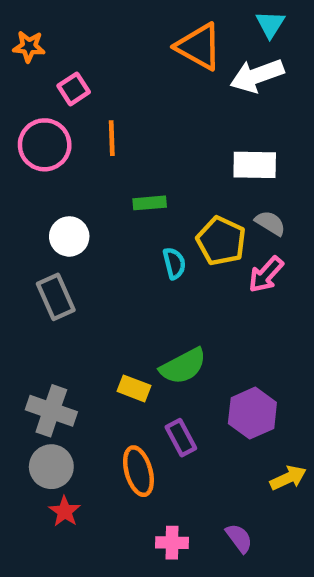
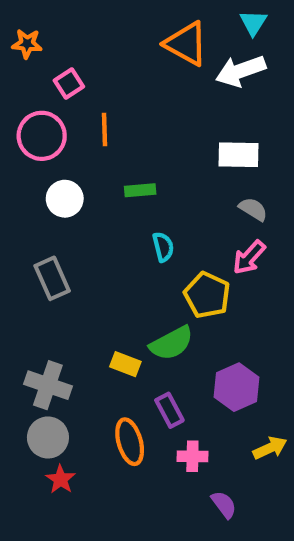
white circle: (69, 236) -> (65, 199), moved
yellow pentagon: (221, 241) -> (207, 295), moved
pink cross: (172, 543) -> (192, 456), moved

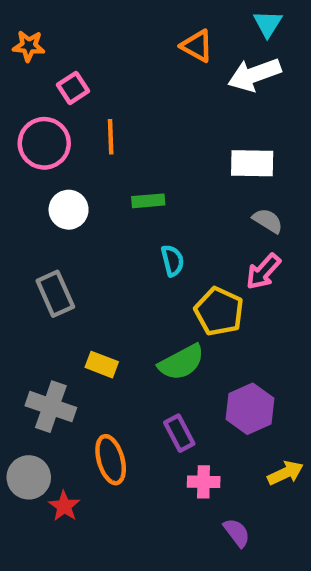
orange triangle: (186, 44) -> (197, 46), size x0.7
yellow rectangle: (125, 364) -> (102, 365), moved
gray circle: (48, 437) -> (29, 477), moved
orange ellipse: (130, 442) -> (111, 460), moved

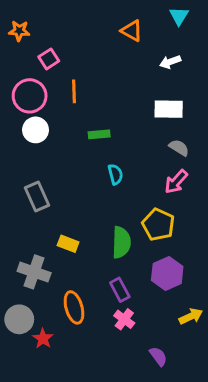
white arrow: (254, 75) -> (170, 62), moved, size x0.6
white circle: (69, 210) -> (36, 130), moved
yellow pentagon: (219, 311) -> (158, 225), moved
green semicircle: (181, 362) -> (121, 242), turned -60
pink cross: (204, 482) -> (124, 319), moved, turned 36

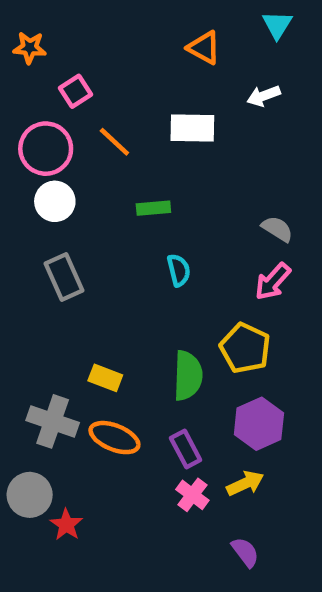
orange line: (74, 91) -> (114, 142), turned -45
white rectangle: (169, 109) -> (192, 128), moved
gray rectangle: (37, 197) -> (64, 277), moved
orange ellipse: (74, 307) -> (114, 438), moved, turned -52
yellow arrow: (191, 316) -> (245, 483), moved

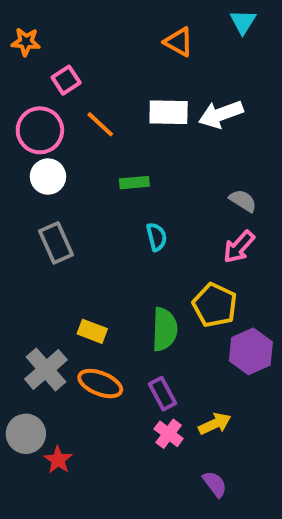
white arrow: (264, 96) -> (221, 114), moved, size x1.5
gray cross: (53, 421) -> (46, 369), turned 30
purple hexagon: (259, 424) -> (251, 351), moved

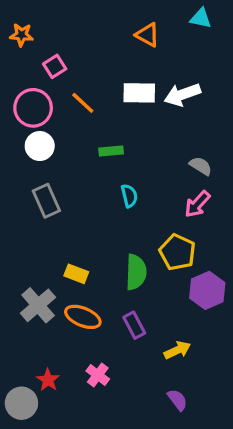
cyan triangle: (243, 22) -> (201, 18), turned -50
gray circle: (26, 434) -> (21, 403), moved
pink cross: (169, 434) -> (98, 375), moved

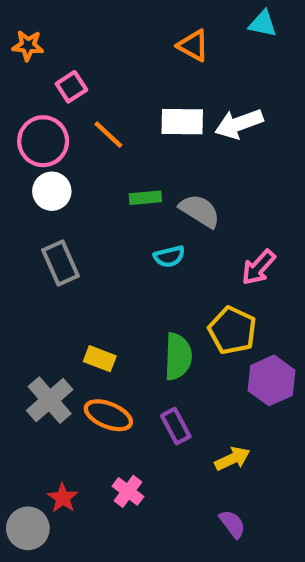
gray semicircle: (201, 166) -> (200, 211), moved, size x1.4
cyan semicircle: (129, 196) -> (169, 256), turned 90

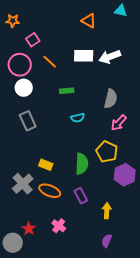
gray semicircle: (200, 211) -> (111, 99), moved, turned 72
yellow arrow: (232, 459) -> (107, 211), turned -63
purple semicircle: (232, 524) -> (107, 241), turned -120

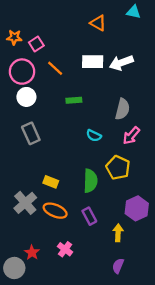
orange star: (13, 21) -> (14, 37), moved
cyan semicircle: (78, 118) -> (94, 136), moved, turned 40
purple hexagon: (125, 175) -> (137, 208), moved

